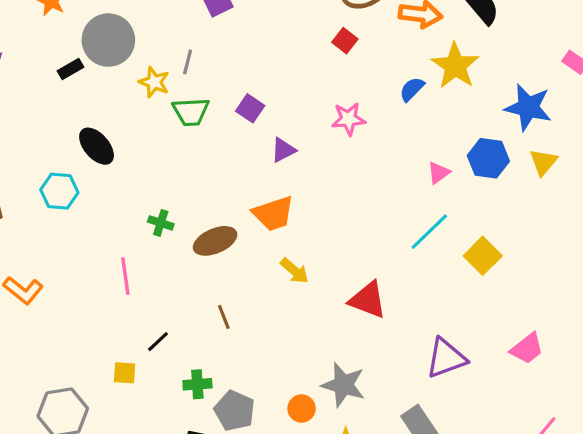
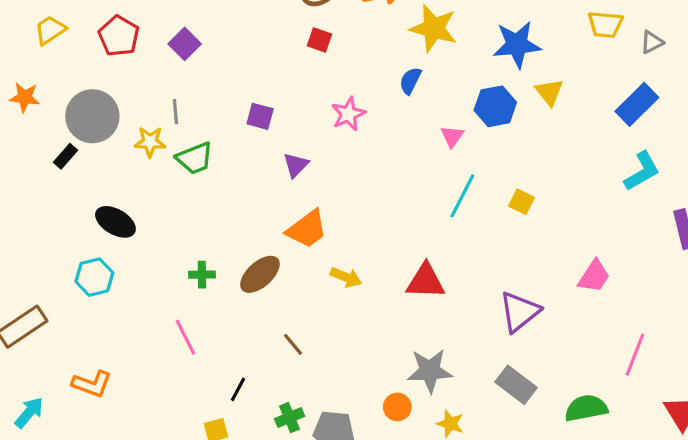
blue semicircle: (412, 89) -> (410, 81), moved
purple square: (250, 108) -> (260, 116), moved
yellow square: (483, 256) -> (521, 202), size x0.7

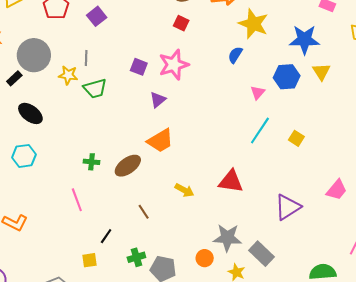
pink star: (348, 114) -> (174, 65), moved, size x1.4
black ellipse: (115, 222) -> (30, 113), moved
yellow arrow: (346, 277) -> (184, 190), moved
gray rectangle: (516, 385) -> (261, 254), moved

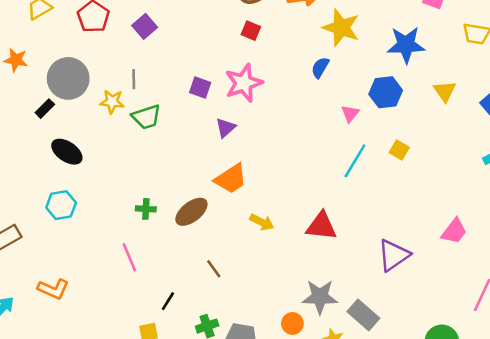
yellow triangle: (321, 72) -> (445, 91), moved
yellow square: (296, 138) -> (399, 150), moved
yellow arrow: (184, 190) -> (262, 222), moved

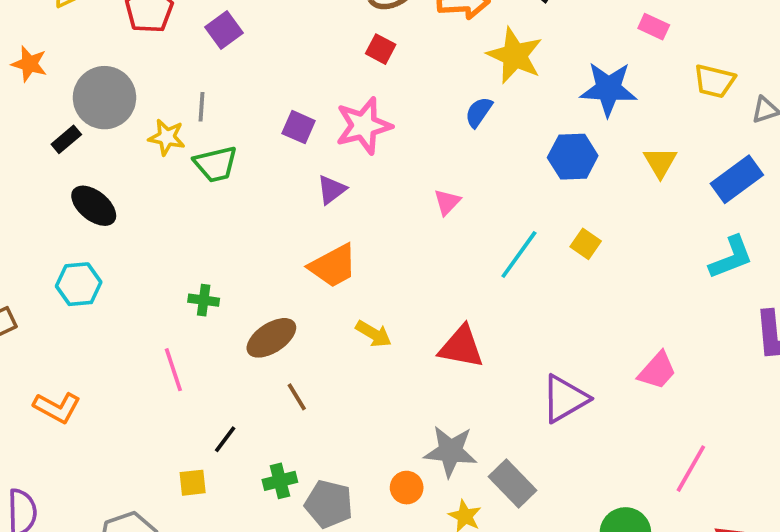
pink triangle: (350, 114) -> (447, 202), moved
brown ellipse: (191, 212) -> (271, 338), moved

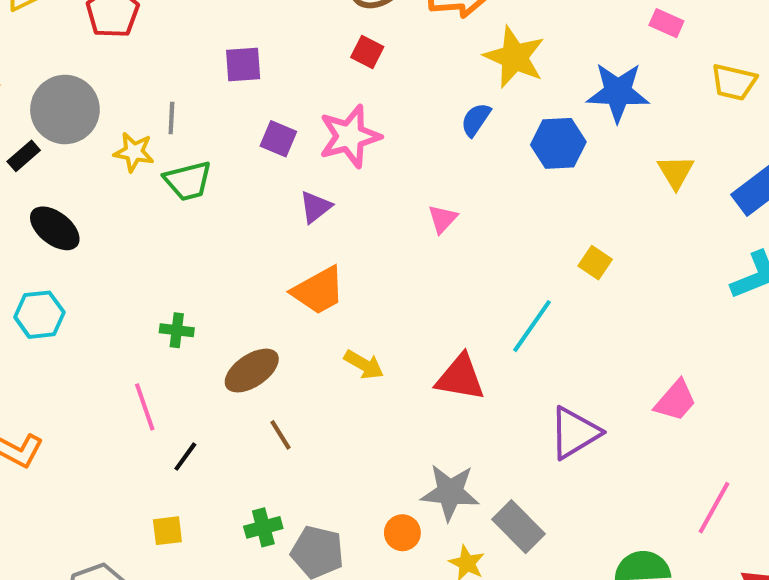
purple square: (224, 30) -> (243, 64), moved, turned 33
blue hexagon: (573, 157) -> (558, 143), moved
cyan line: (519, 254) -> (532, 326), moved
black line: (225, 439) -> (185, 457), moved

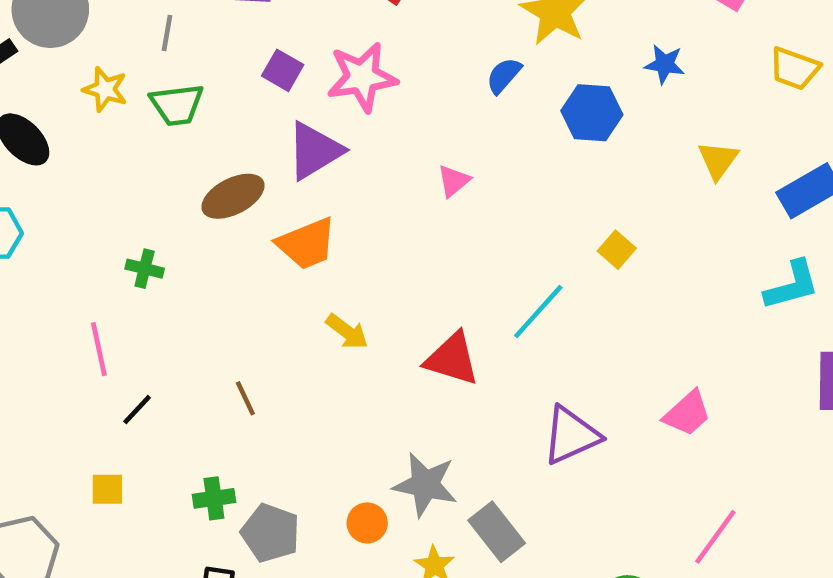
blue star: (618, 92) -> (665, 64), size x0.6
yellow star: (134, 152) -> (105, 89), moved
purple triangle: (315, 207) -> (315, 151), size x1.6
brown ellipse: (252, 371) -> (233, 196), moved

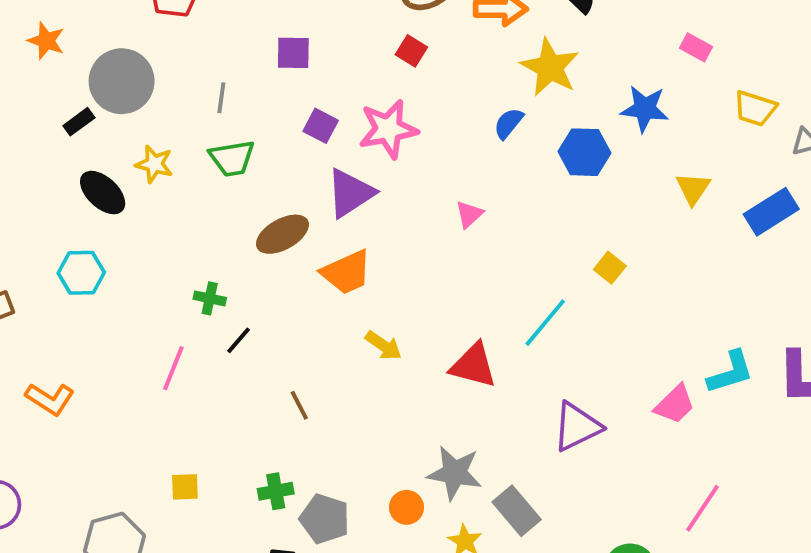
blue star: (665, 64) -> (645, 109), size x1.4
yellow star: (105, 89) -> (154, 164), moved
cyan L-shape: (792, 285) -> (730, 372), moved
pink line: (99, 349) -> (173, 368), turned 36
black line: (137, 410) -> (239, 340), moved

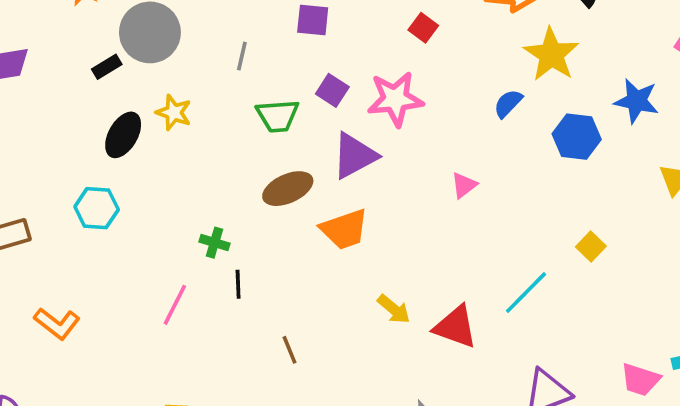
green trapezoid: (232, 158) -> (278, 116), moved
black ellipse: (103, 193) -> (123, 135), turned 72
black line: (239, 340) -> (238, 284), turned -48
yellow arrow: (383, 346) -> (394, 309), moved
pink trapezoid: (675, 404) -> (640, 380), turned 57

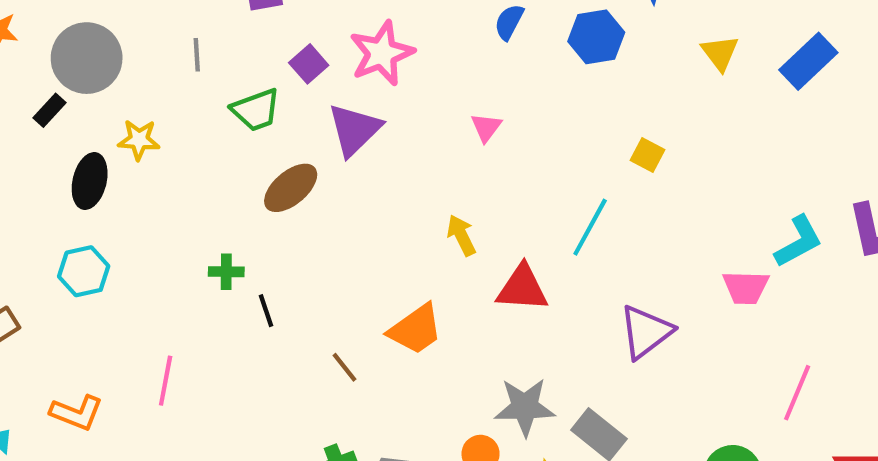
purple square: (332, 90) -> (309, 64), turned 32
orange trapezoid: (344, 229) -> (416, 329), moved
pink line: (175, 305) -> (166, 381), moved
yellow arrow: (394, 309) -> (461, 235), moved, turned -140

